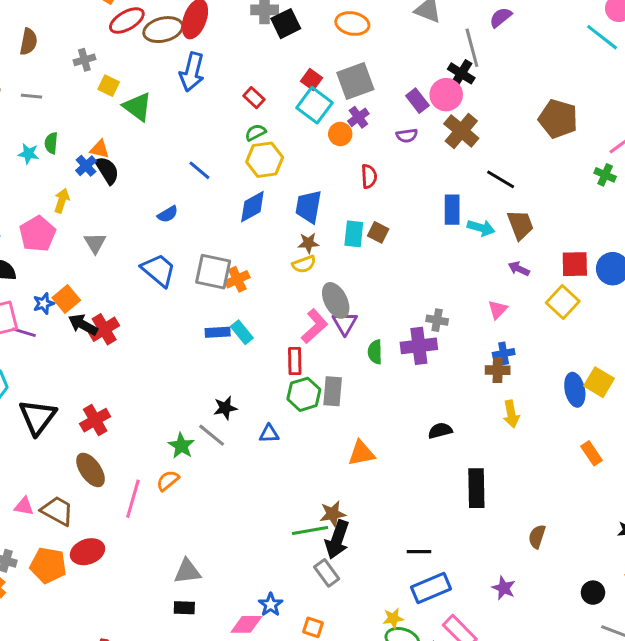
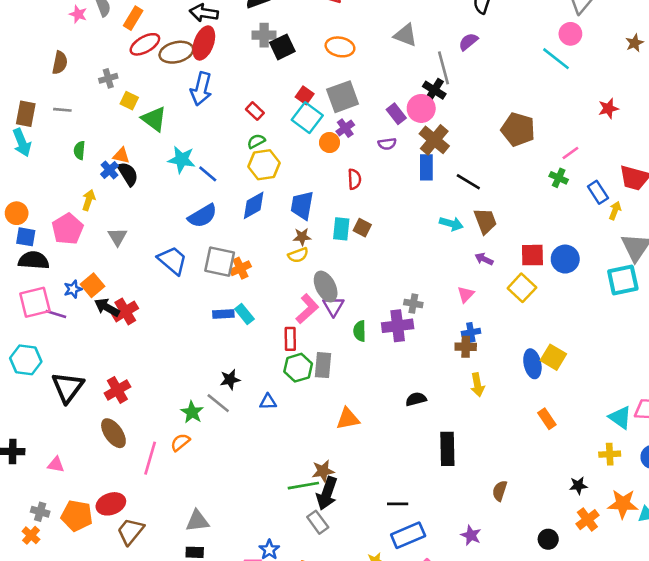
cyan star: (28, 154) -> (182, 160), moved, size x1.5
blue rectangle: (452, 210) -> (426, 167), moved
blue semicircle: (168, 214) -> (203, 216), moved, size x1.6
brown trapezoid: (57, 511) -> (131, 531), moved, turned -80

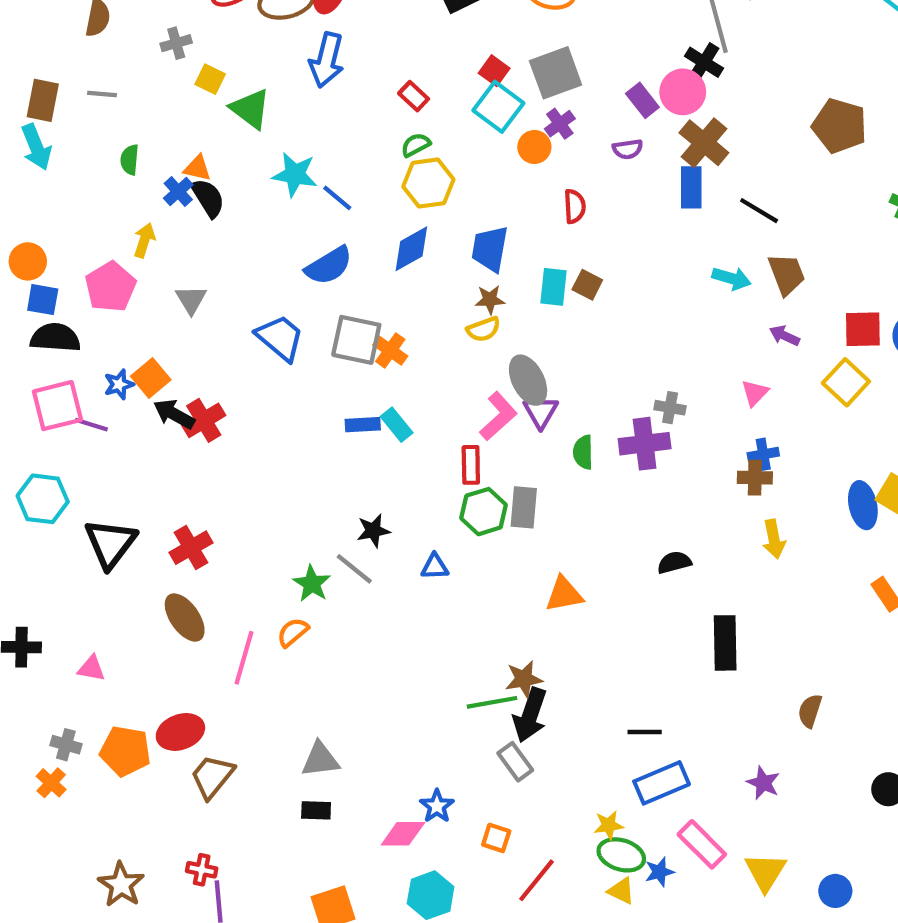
orange cross: (240, 268) -> (390, 350), turned -30

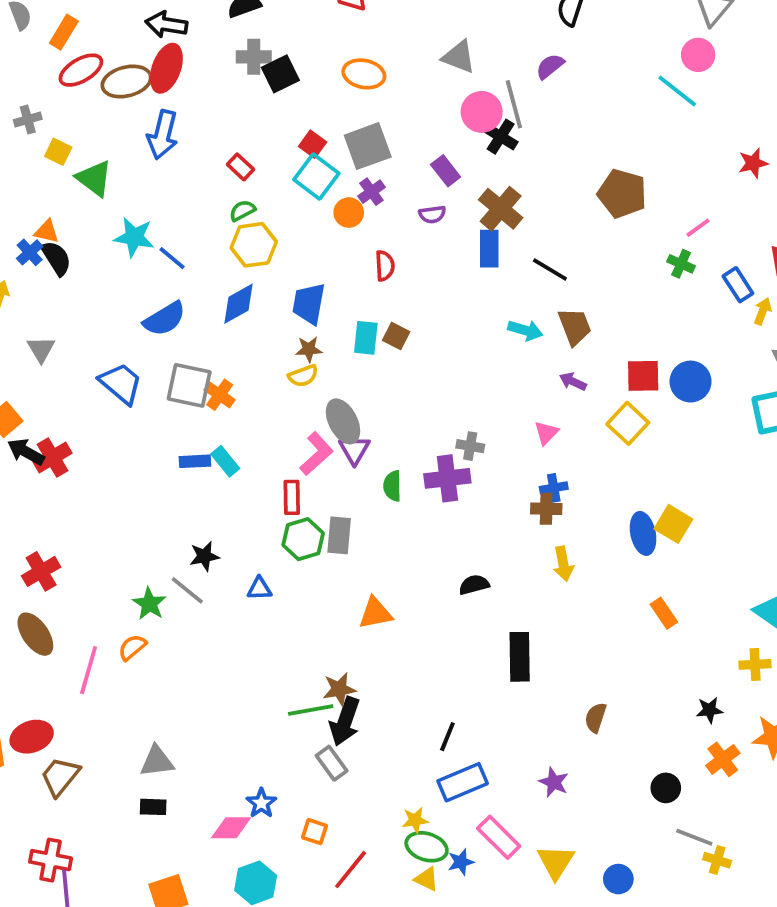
pink circle: (683, 92) -> (482, 112), moved
black line: (645, 732) -> (447, 737), turned -68
red cross: (202, 870) -> (51, 860), size x1.5

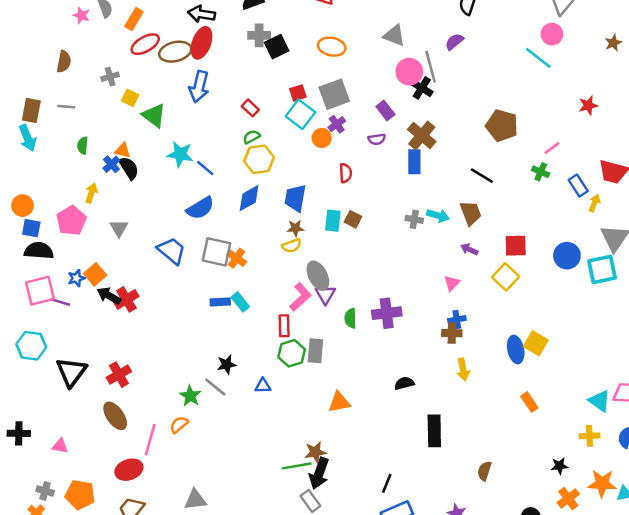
red square: (313, 144) -> (298, 93), turned 36
black line: (550, 269) -> (482, 176), moved
blue circle: (691, 382) -> (567, 256), moved
gray cross: (470, 446) -> (414, 219), moved
red ellipse: (32, 737) -> (129, 470), moved

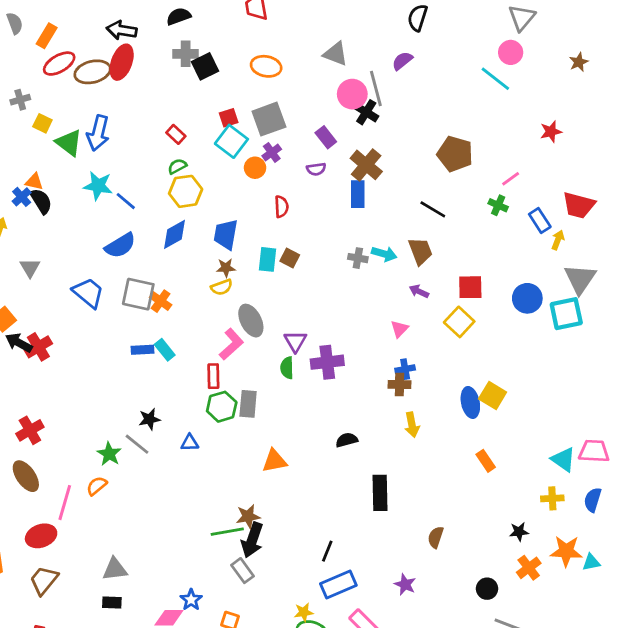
blue arrow: (199, 87) -> (98, 133), moved
purple triangle: (325, 294) -> (295, 341), moved

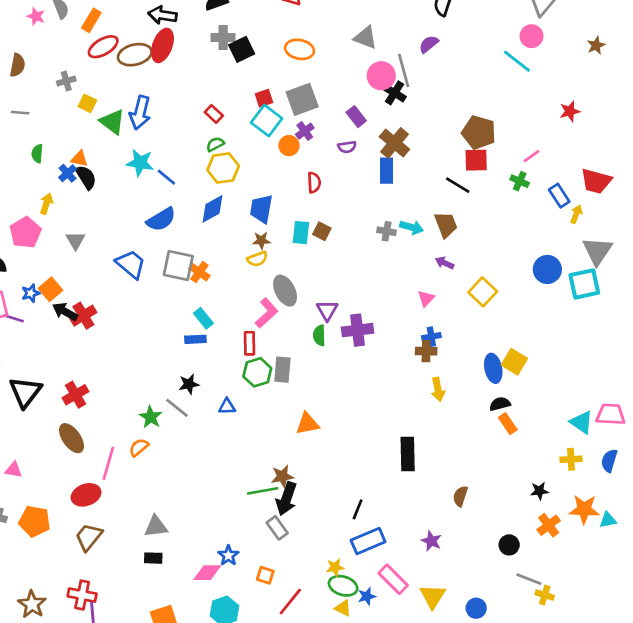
red square: (470, 287) -> (476, 160), moved
blue rectangle: (142, 350) -> (195, 339), moved
black semicircle: (347, 440) -> (500, 404), moved

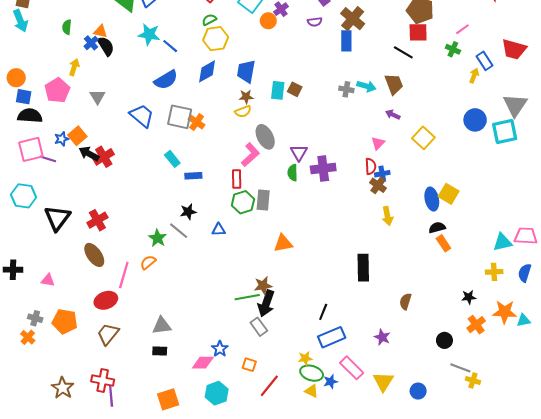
red semicircle: (314, 182) -> (371, 166), moved
yellow arrow: (576, 214) -> (474, 76), moved
cyan rectangle: (203, 318) -> (172, 159), moved
brown cross: (426, 351) -> (378, 185), turned 35
cyan triangle: (582, 422) -> (502, 242), turned -48

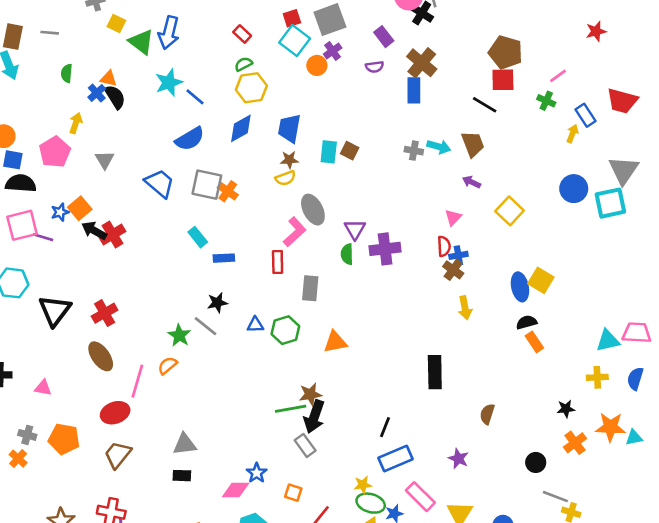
cyan star: (149, 34) -> (169, 82), turned -30
green hexagon: (243, 202) -> (285, 330), moved

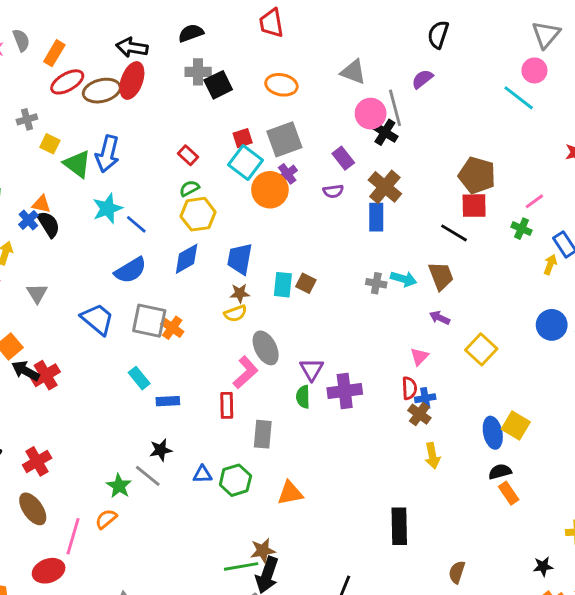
orange circle: (317, 65) -> (270, 190), size x1.6

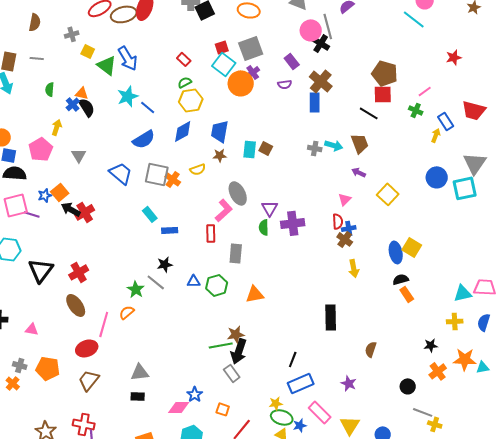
blue arrow: (107, 154) -> (128, 58), turned -45
yellow semicircle: (235, 313) -> (198, 169), moved

